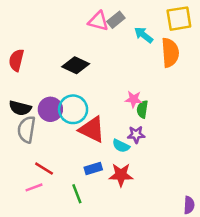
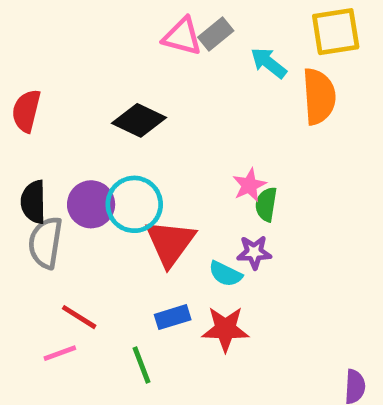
pink star: (134, 99) -> (249, 185), turned -30
black semicircle: (20, 108) -> (33, 202), turned 75
red triangle: (92, 129) -> (170, 243), turned 40

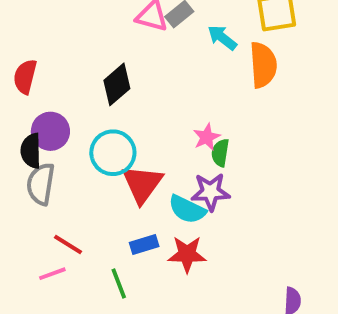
black diamond: (139, 120) -> (117, 84), turned -66
purple circle: (91, 204) -> (50, 131), moved
purple star: (254, 252) -> (210, 192), size x1.4
cyan semicircle: (225, 274) -> (187, 209), size x1.4

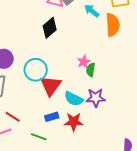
black diamond: (117, 84) -> (50, 28), moved
purple star: (210, 192) -> (96, 98), moved
green line: (119, 283) -> (39, 137), turned -49

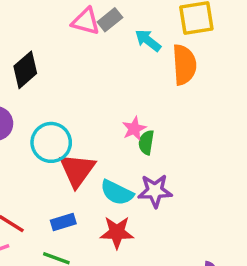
black diamond: (50, 28) -> (25, 70), moved
blue rectangle: (52, 117) -> (63, 222), moved

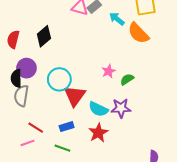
orange semicircle: (184, 65) -> (138, 33), turned 140
green semicircle: (146, 142) -> (127, 79), moved, turned 48
red star: (117, 232) -> (98, 133), turned -30

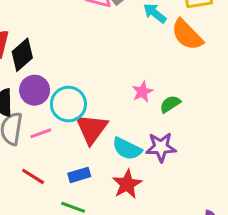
black diamond: (44, 36) -> (22, 55), moved
purple circle: (26, 68) -> (35, 90), moved
pink line: (28, 143) -> (41, 133), moved

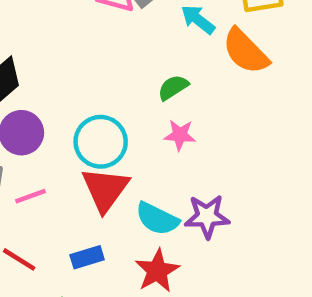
pink star: (142, 92) -> (180, 135), turned 30
cyan circle: (68, 104) -> (101, 142), moved
green semicircle: (170, 104) -> (173, 87), moved

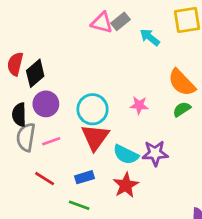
orange semicircle: (245, 51) -> (182, 83), moved
green semicircle: (173, 87) -> (182, 109), moved

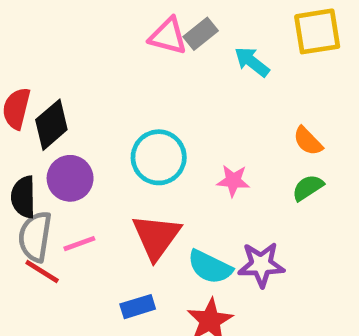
orange semicircle: (182, 83) -> (308, 141), size x0.6
cyan circle: (92, 109) -> (159, 157), moved
red line: (45, 179) -> (42, 272), moved

